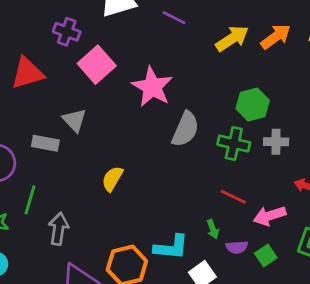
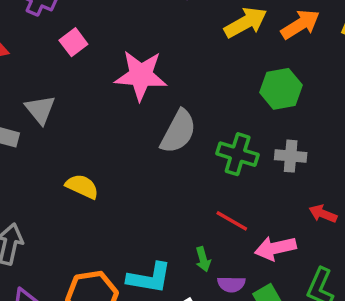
pink square: (97, 65) -> (73, 42), size x0.6
pink star: (152, 87) -> (141, 75), turned -30
green hexagon: (253, 105) -> (281, 89), moved
yellow semicircle: (112, 179) -> (82, 186), turned 80

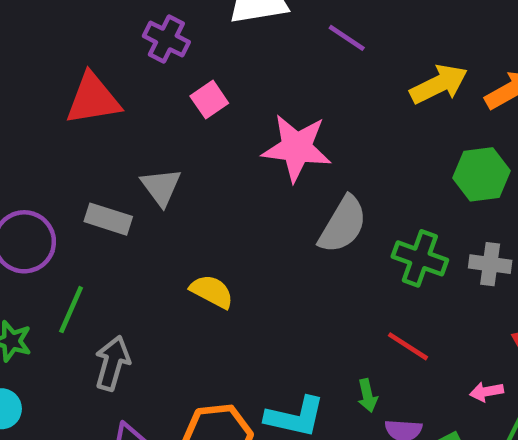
pink arrow: (275, 248) -> (486, 392), moved, size x0.6

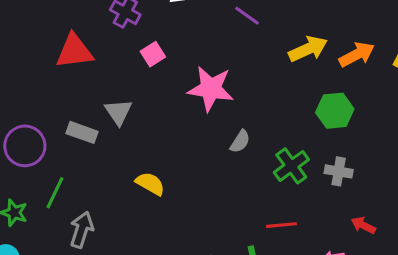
gray semicircle: (343, 225) -> (240, 141), size x0.6
green cross: (420, 258) -> (291, 166), turned 32
red line: (408, 346) -> (281, 225), turned -40

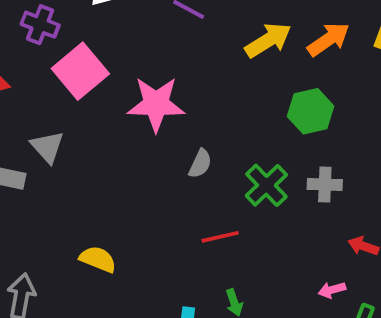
pink square: (153, 54) -> (80, 71), size x1.8
yellow semicircle: (150, 184) -> (98, 259), moved
red line: (281, 225) -> (220, 237), moved

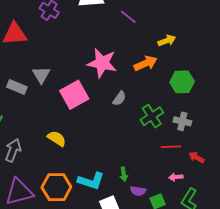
orange arrow: (328, 39) -> (146, 63), moved
yellow arrow: (268, 40) -> (167, 41), size x0.7
pink square: (80, 71) -> (74, 95), moved
red line: (220, 237) -> (171, 147), moved

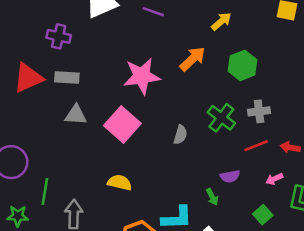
yellow arrow: (167, 41) -> (221, 21), moved
gray triangle: (41, 75) -> (76, 115), turned -36
gray rectangle: (17, 87) -> (67, 78), moved
gray semicircle: (119, 98) -> (180, 135), moved
purple semicircle: (138, 191) -> (230, 176), moved

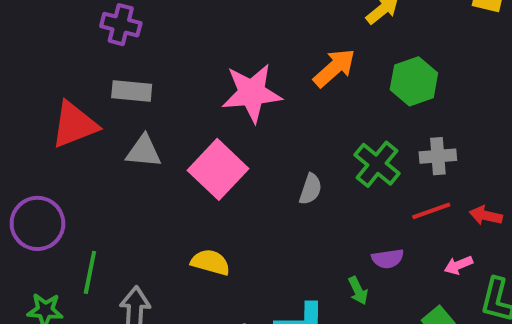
red triangle: (28, 78) -> (74, 125), moved

